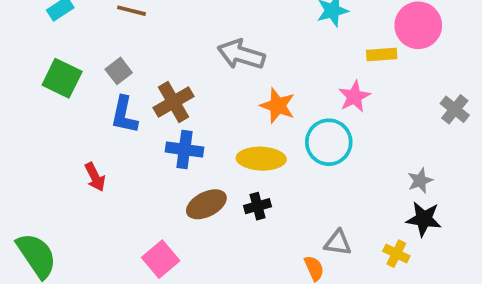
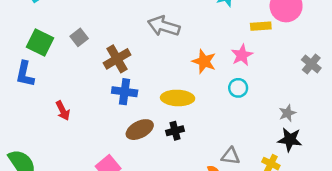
orange star: (278, 106) -> (204, 61), moved
blue L-shape: (124, 115) -> (25, 74), moved
cyan circle: (329, 142) -> (238, 88), moved, size x0.6

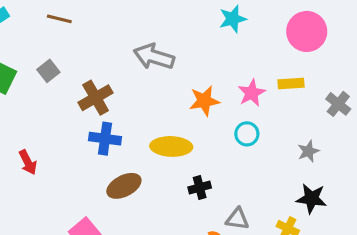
yellow rectangle: (261, 26) -> (291, 83), moved
orange star: (204, 61) -> (204, 101), turned -30
gray star: (287, 113) -> (308, 151), moved
black cross: (175, 131) -> (200, 187), moved

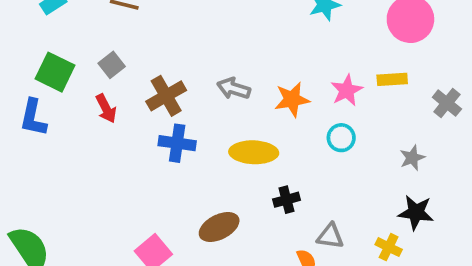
gray arrow: (154, 57) -> (234, 88), moved, size x0.7
red arrow: (28, 162) -> (106, 109), moved
brown ellipse: (124, 186) -> (219, 227), moved

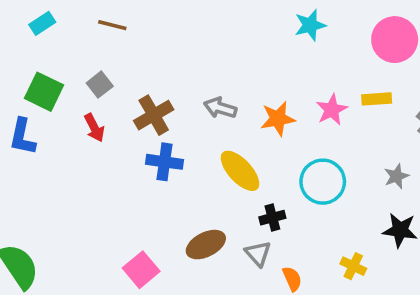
cyan circle: (341, 138) -> (323, 182), moved, size x1.6
yellow ellipse: (254, 152) -> (240, 171), turned 45
gray triangle: (330, 236) -> (258, 254), moved, turned 40
yellow cross: (389, 247) -> (353, 266), moved

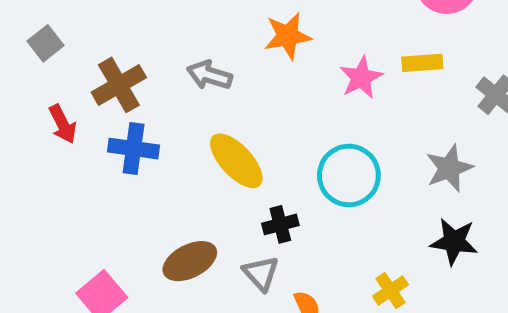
orange star: (278, 119) -> (288, 36), moved
red arrow: (94, 128) -> (63, 124), moved
gray star: (396, 176) -> (449, 168), size x1.4
yellow cross: (353, 266) -> (390, 290), turned 30

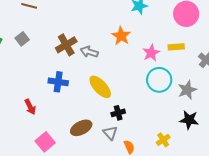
orange star: (288, 36) -> (121, 36), turned -30
brown cross: (119, 85) -> (66, 45), moved
red arrow: (63, 124) -> (30, 107), moved
cyan circle: (349, 175) -> (159, 80), moved

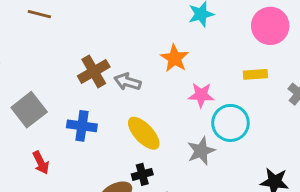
gray square: (22, 39) -> (29, 110), moved, size x1.6
pink star: (151, 53) -> (201, 95), moved, turned 30
gray star: (187, 90) -> (201, 151), moved
black cross: (118, 113) -> (142, 174), moved

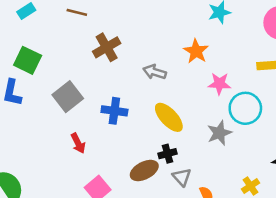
brown cross: (94, 71) -> (107, 47), moved

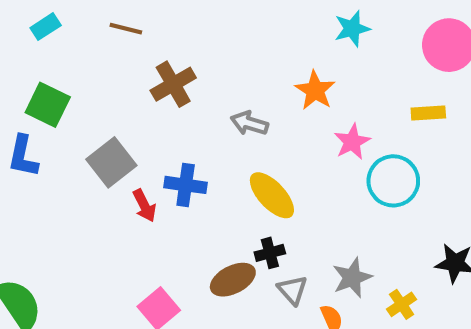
pink star: (219, 84) -> (352, 142), turned -30
gray star: (219, 133) -> (352, 278), moved
red arrow: (78, 143) -> (144, 206), moved

